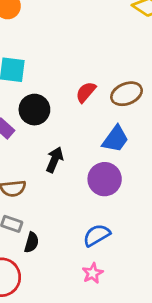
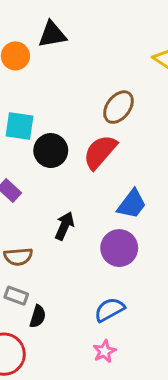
red semicircle: (86, 92) -> (100, 152), size x1.5
brown ellipse: (127, 94) -> (118, 107), moved, turned -32
black circle: (34, 110) -> (51, 151), moved

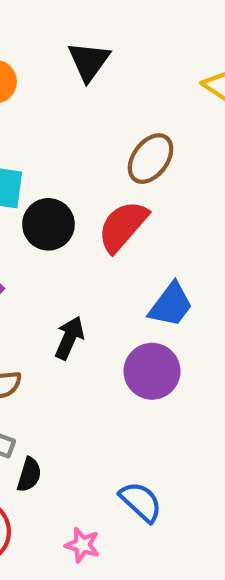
black triangle: (52, 34) -> (89, 61), moved, turned -44
blue semicircle: (109, 310) -> (141, 502), moved, turned 72
pink star: (104, 351) -> (82, 545), moved, turned -30

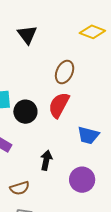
blue trapezoid: (171, 305) -> (88, 135), turned 80
purple circle: (152, 371) -> (82, 180), moved

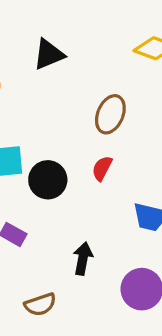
black triangle: (27, 35) -> (49, 54), turned 45
red semicircle: (59, 105) -> (102, 168), size x0.6

